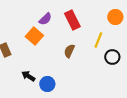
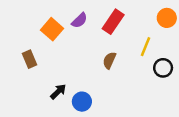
red rectangle: (72, 20) -> (113, 22), turned 60
orange square: (34, 36) -> (52, 29), moved
black arrow: (28, 76) -> (58, 92), turned 104

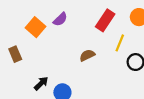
red rectangle: (113, 22) -> (105, 20), moved
brown semicircle: (109, 60) -> (87, 55), turned 40

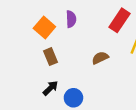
purple semicircle: (60, 19) -> (71, 19), turned -48
brown rectangle: (15, 54) -> (50, 57), moved

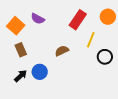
purple semicircle: (71, 19) -> (38, 19), turned 120
blue circle: (73, 98) -> (40, 72), moved

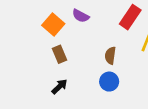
brown semicircle: (62, 51) -> (110, 56), turned -56
blue circle: (40, 72) -> (109, 82), moved

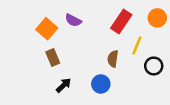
brown semicircle: (110, 56) -> (113, 59), moved
black arrow: (60, 87) -> (64, 85), moved

